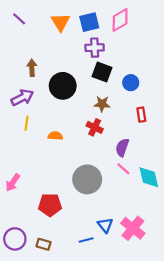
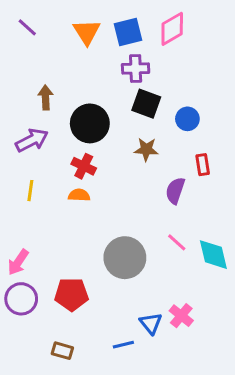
yellow line: (27, 123) -> (30, 191), moved
red cross: (95, 127) -> (84, 166), moved
purple semicircle: (122, 148) -> (175, 191), moved
pink cross: (133, 228) -> (181, 316), moved, size x0.7
purple circle: (15, 239) -> (21, 299), moved

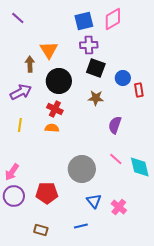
orange triangle: (87, 32) -> (49, 50), moved
red rectangle: (203, 165) -> (139, 90), moved
blue triangle: (151, 323) -> (94, 201), moved

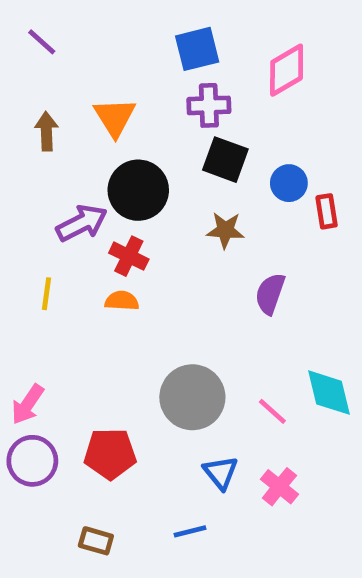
pink diamond: (113, 19) -> (287, 70), moved
brown arrow: (30, 64) -> (46, 131), moved
purple arrow: (21, 92) -> (82, 223), moved
pink line: (116, 159) -> (272, 411), moved

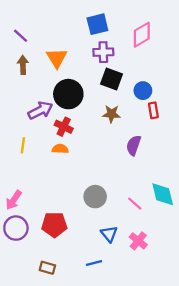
purple line: (42, 42) -> (21, 36), moved
red rectangle: (327, 211) -> (153, 110), moved
gray circle: (192, 397) -> (95, 197), size x0.7

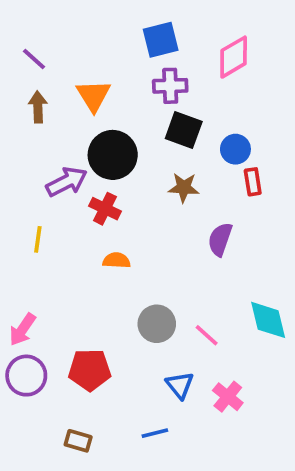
orange semicircle: (60, 149) -> (116, 260), moved
pink line: (135, 204) -> (207, 335), moved

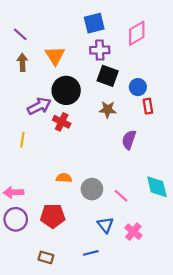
orange semicircle: (116, 260) -> (64, 178), moved
pink arrow: (22, 330) -> (13, 192), turned 54

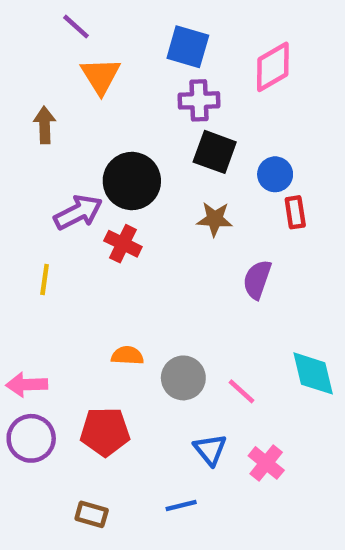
blue square: (94, 23) -> (188, 47), turned 30
purple line: (20, 34) -> (76, 27), moved
orange triangle: (55, 56) -> (101, 76), moved

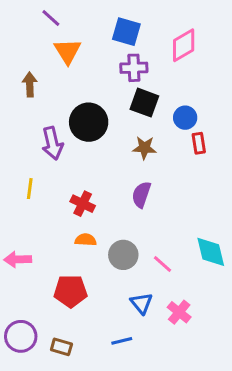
purple arrow: (78, 212) -> (52, 143), turned 104
red cross: (123, 244) -> (83, 204), moved
purple semicircle: (257, 279) -> (141, 195), moved
purple circle: (31, 438) -> (21, 336), moved

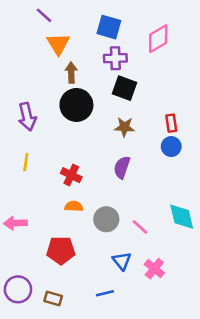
brown arrow: (30, 84) -> (71, 72), moved
blue circle: (185, 118) -> (171, 147), moved
purple arrow: (52, 143) -> (27, 117), moved

